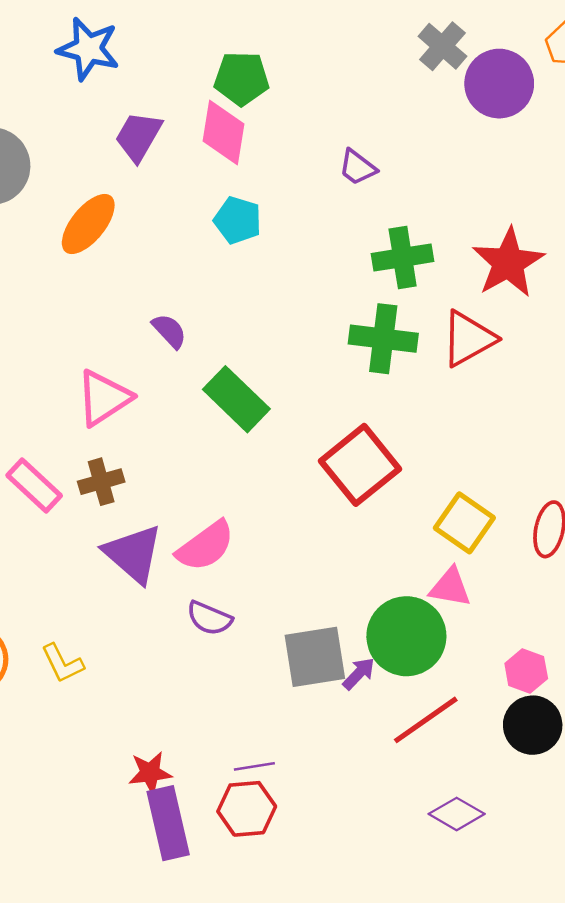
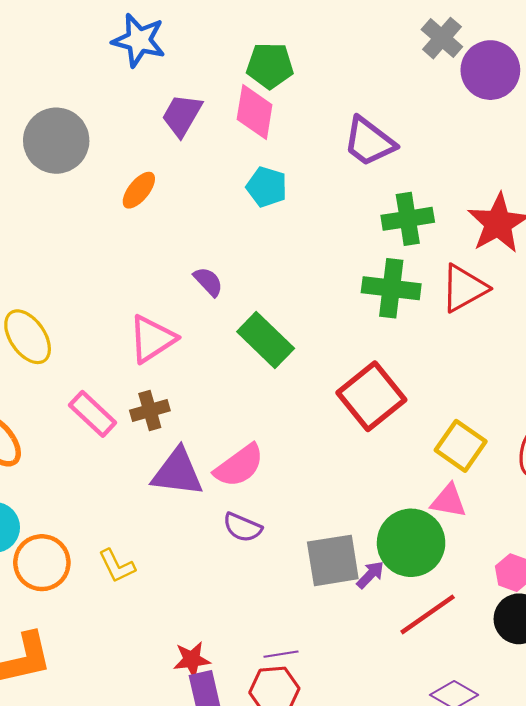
purple trapezoid: (357, 167) -> (369, 142), size x1.6
orange ellipse: (88, 224) -> (139, 190), size x0.7
purple triangle: (133, 554) -> (177, 472), turned -34

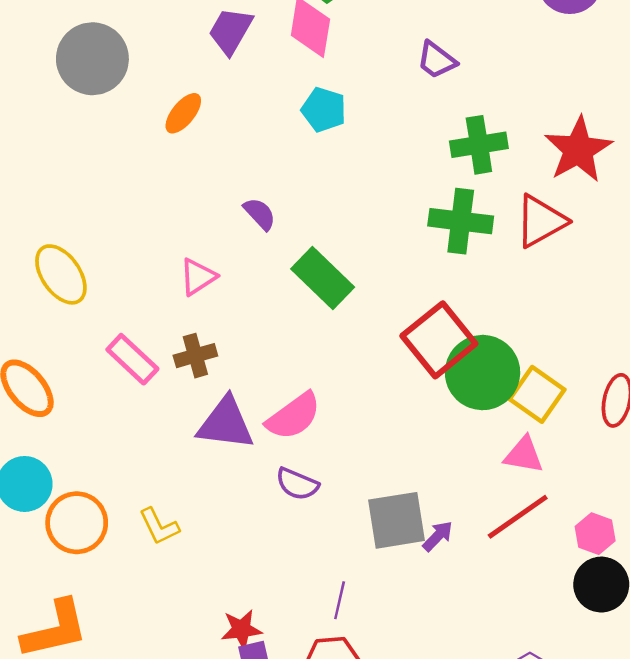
purple trapezoid: (369, 142) -> (436, 60), size x0.7
pink triangle: (152, 339) -> (198, 277), size x0.7
green circle: (411, 543) -> (483, 373), moved
red line: (428, 614) -> (518, 517), moved
purple line: (281, 654) -> (340, 600), moved, turned -68

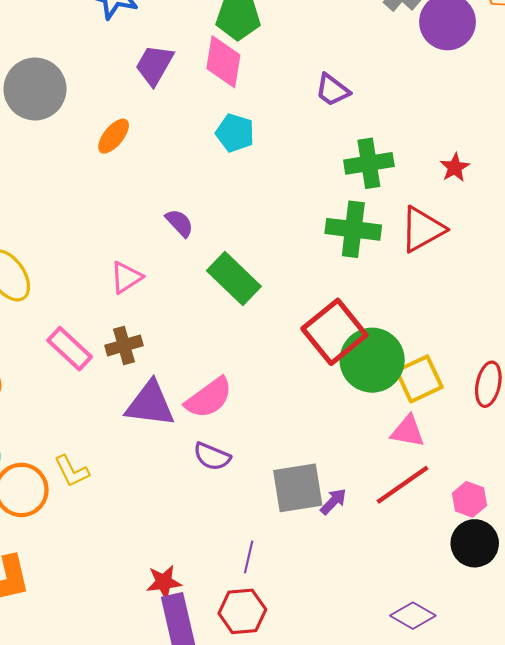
red star: (578, 150) -> (455, 167), size x0.5
yellow square: (537, 394) -> (419, 379), turned 30
yellow L-shape: (159, 526) -> (72, 471), moved

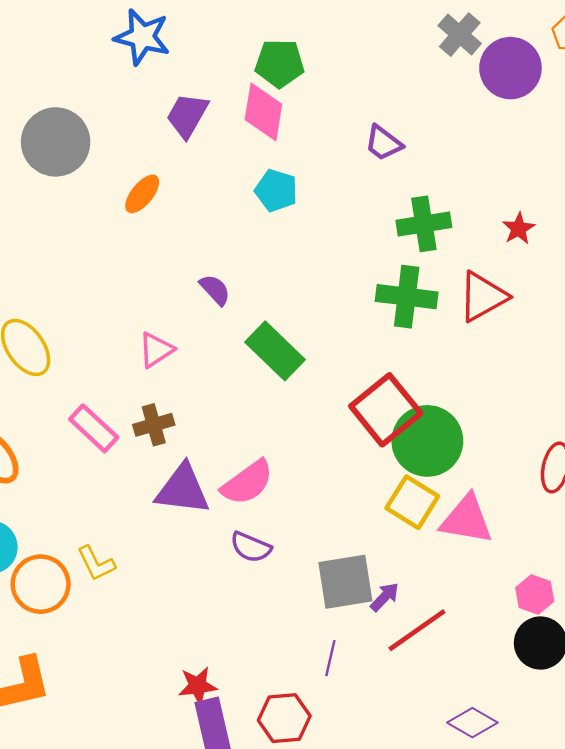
yellow square: (419, 379) -> (412, 502), moved, turned -33
pink triangle: (408, 431) -> (467, 519), size x1.4
red line: (402, 485) -> (417, 630), moved
purple line: (249, 557) -> (330, 658), moved

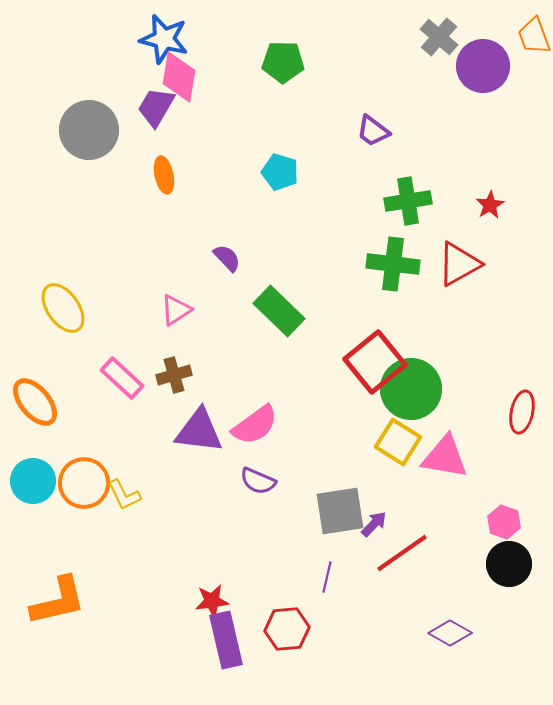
pink diamond: (263, 112) -> (179, 77), moved
purple trapezoid: (187, 115) -> (156, 107), moved
orange ellipse: (142, 194) -> (164, 175), turned -51
orange circle: (41, 584) -> (84, 483), moved

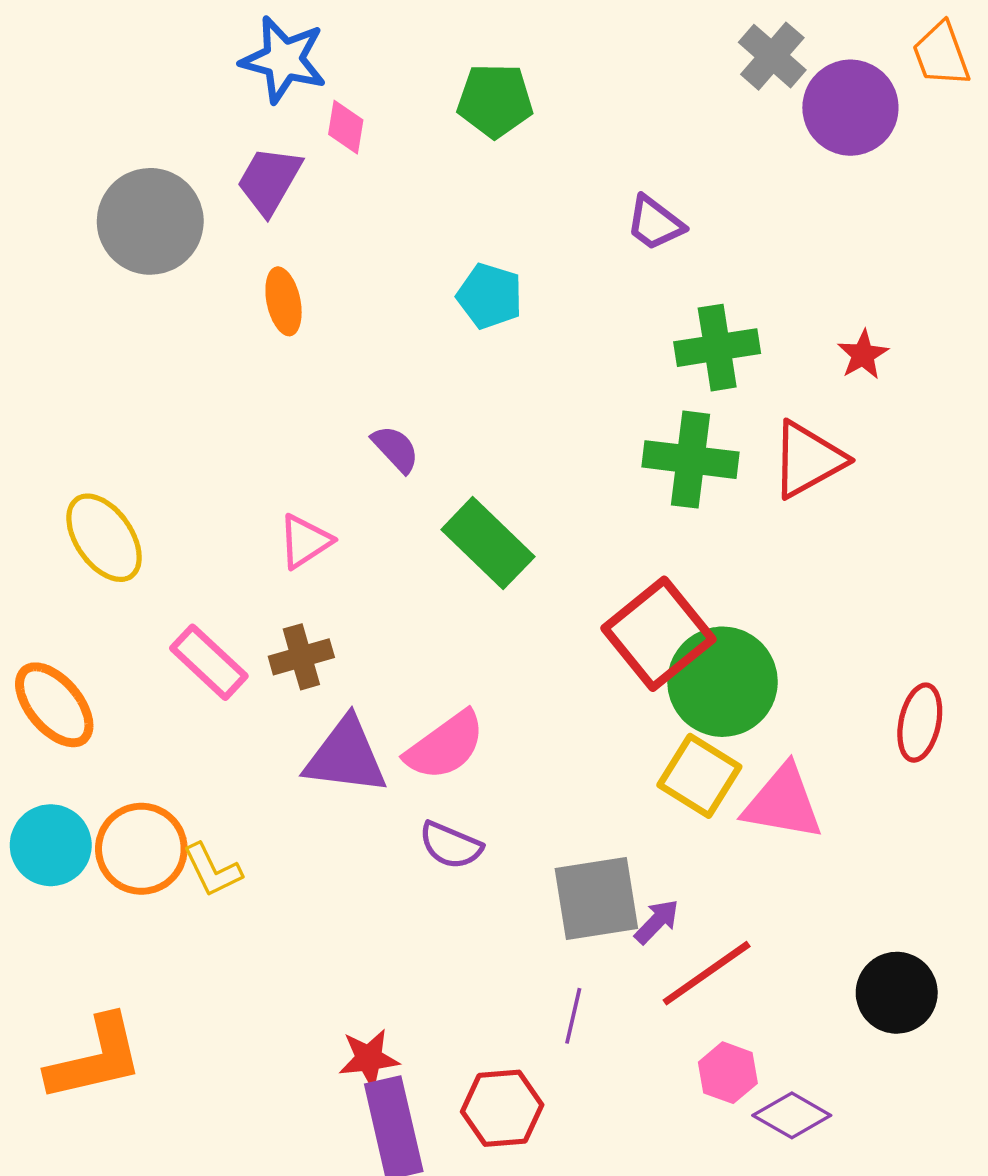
pink diamond: (179, 77) -> (346, 127), moved, size x0.6
pink hexagon: (504, 522) -> (728, 1073), moved

